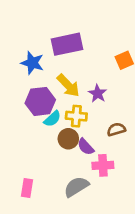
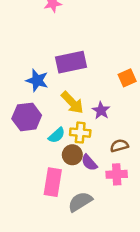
purple hexagon: (40, 101) -> (27, 117), moved
pink cross: (103, 165) -> (117, 174), moved
pink rectangle: (27, 188) -> (53, 182), moved, size x1.5

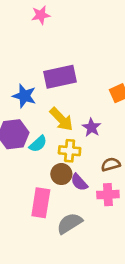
cyan semicircle: (57, 135) -> (38, 144), moved

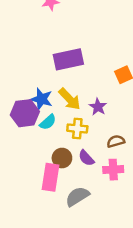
blue star: (24, 96) -> (41, 99), moved
brown circle: (61, 174) -> (62, 158), moved

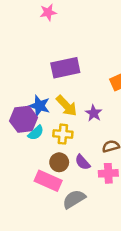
cyan semicircle: (48, 122) -> (36, 133), moved
yellow cross: (77, 129) -> (63, 134), moved
pink rectangle: (50, 177) -> (48, 181), turned -75

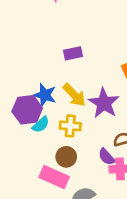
purple rectangle: (65, 68) -> (73, 53), size x0.6
purple star: (94, 113) -> (104, 103), size x1.6
purple semicircle: (83, 162) -> (107, 157), moved

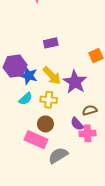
purple hexagon: (27, 110) -> (15, 66), moved

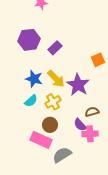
purple rectangle: (51, 43) -> (55, 48), turned -32
purple hexagon: (15, 66) -> (29, 40), moved
yellow cross: (49, 100) -> (53, 102), turned -35

